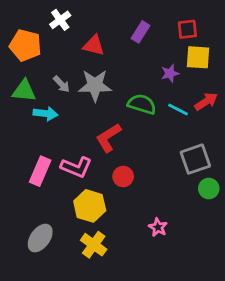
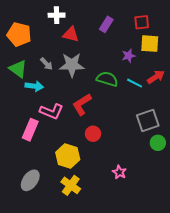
white cross: (60, 20) -> (57, 15), moved, turned 35
green triangle: (24, 91) -> (18, 69), turned 30
pink L-shape: (76, 167) -> (52, 111), moved

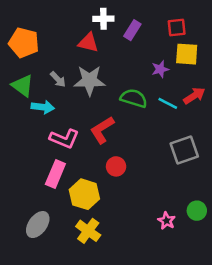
white cross: (57, 15) -> (103, 19), moved
pink rectangle: (30, 130) -> (55, 174), moved
green circle: (158, 143) -> (197, 211), moved
pink star: (119, 172) -> (167, 221), moved

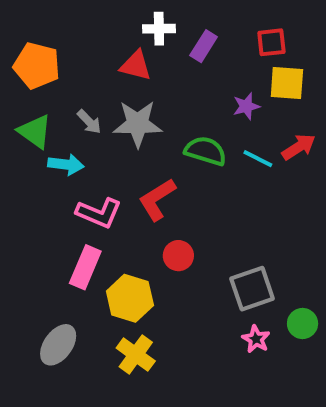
gray square: (184, 150) -> (252, 289), moved

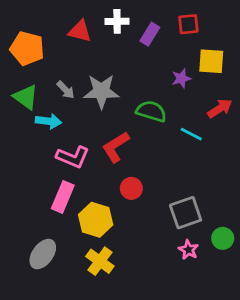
red square: (271, 42) -> (188, 24), moved
red triangle: (136, 66) -> (80, 31), moved
cyan line: (258, 159) -> (191, 134), moved

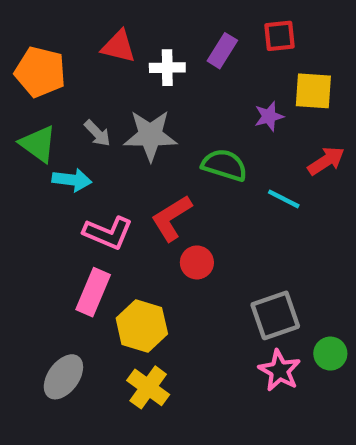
white cross: (117, 21) -> (167, 68), moved
red circle: (131, 188) -> (197, 262), moved
pink star: (188, 250) -> (280, 370), size x1.4

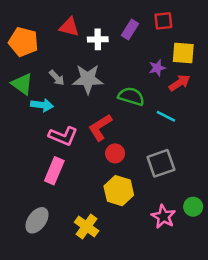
red arrow: (326, 161) -> (179, 83), moved
gray square: (275, 315) -> (161, 163), moved
yellow hexagon: (142, 326) -> (119, 191), moved

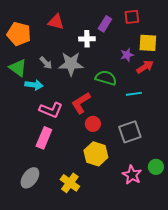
white cross: (98, 39) -> (87, 39), moved
cyan line: (166, 116) -> (134, 94), turned -35

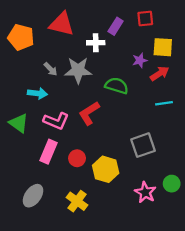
red triangle: (56, 22) -> (62, 24), size x1.4
green triangle: (18, 68) -> (19, 123), moved
cyan line: (134, 94) -> (164, 103), moved
red circle: (93, 124) -> (77, 158), moved

